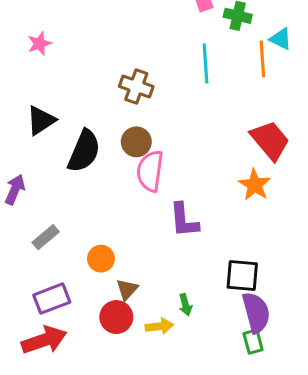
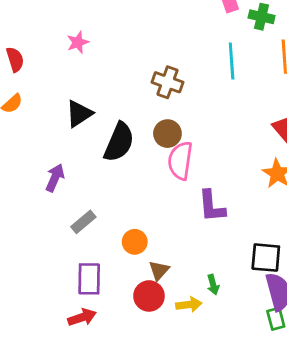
purple rectangle: (52, 299) -> (89, 279), turned -68
red arrow: (44, 340) -> (82, 317), size x0.7

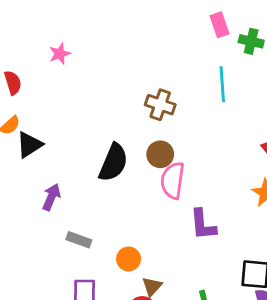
pink star: (78, 42) -> (60, 54), moved
black triangle: (79, 114) -> (29, 145), moved
gray rectangle: (83, 222) -> (79, 240), turned 60

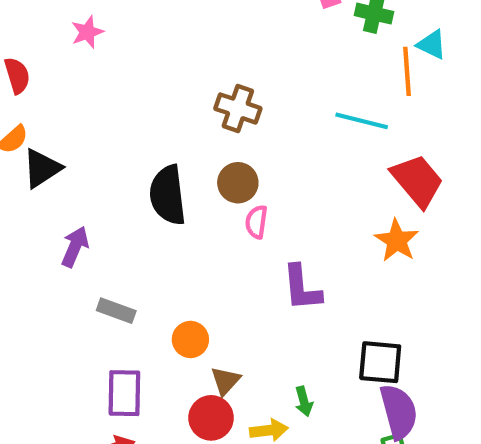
cyan line: (222, 84) -> (362, 121), moved, turned -72
black semicircle: (113, 163) -> (168, 195), turned 150
pink semicircle: (173, 180) -> (256, 222), size x0.6

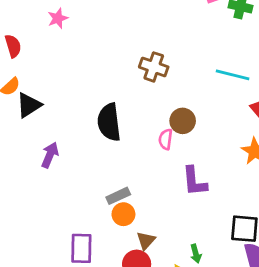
brown circle: (238, 183) -> (183, 121), moved
gray rectangle: (116, 311) -> (118, 196), moved, turned -45

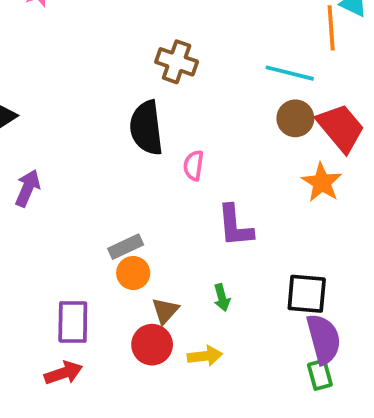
brown circle: (183, 121) -> (295, 118), moved
black semicircle: (109, 122) -> (146, 128), moved
green arrow: (196, 254) -> (222, 297), moved

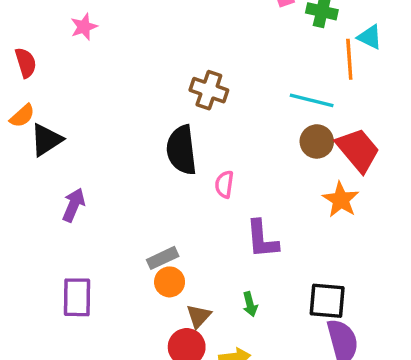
purple rectangle: (73, 322) -> (77, 297), moved

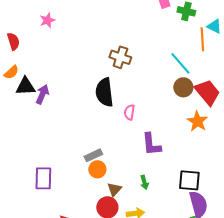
cyan line: (312, 100) -> (180, 63), turned 35
black triangle: (46, 140) -> (25, 86), turned 30
purple arrow: (74, 205) -> (42, 94), moved

